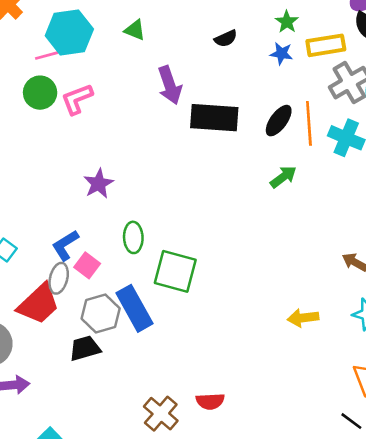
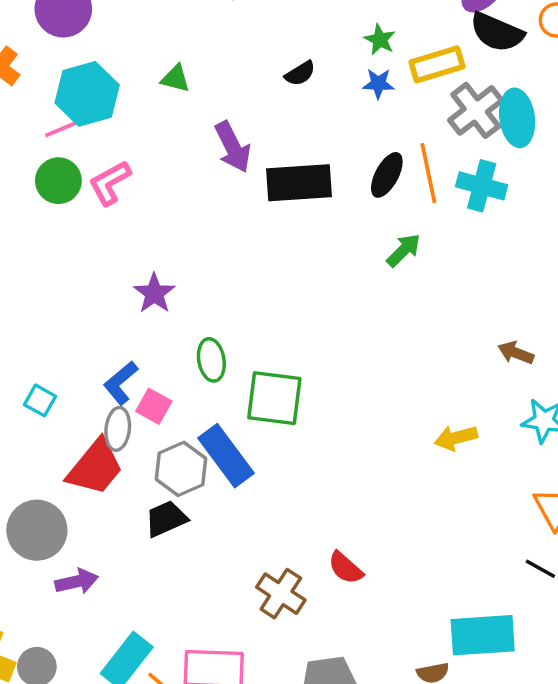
red semicircle: (210, 401) -> (346, 568), turned 52

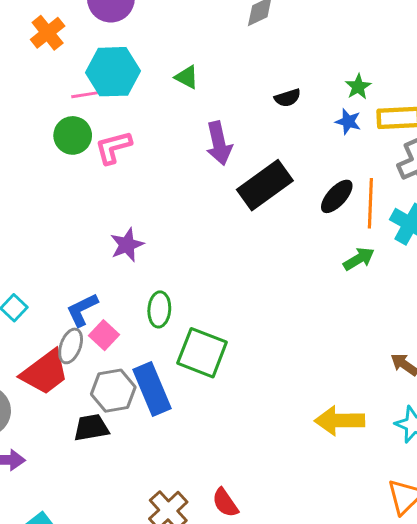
black rectangle: (299, 183) -> (265, 185), turned -46
green arrow: (403, 250) -> (359, 259), moved
yellow arrow: (456, 438) -> (340, 421), size x1.4

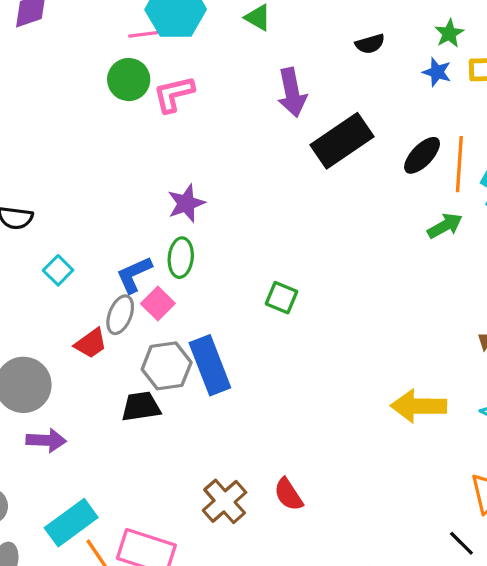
green ellipse: (159, 309) -> (181, 258), moved
green square: (202, 353) -> (281, 298), moved, size x0.6
red trapezoid: (45, 372) -> (91, 343), size x0.6

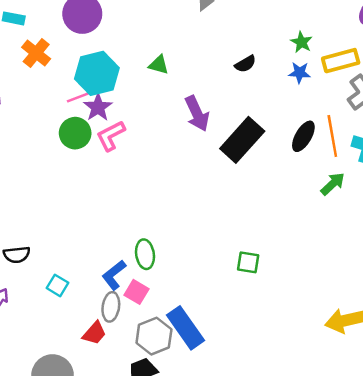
purple star: (186, 203) -> (98, 107), moved
green square: (281, 298) -> (248, 262), moved

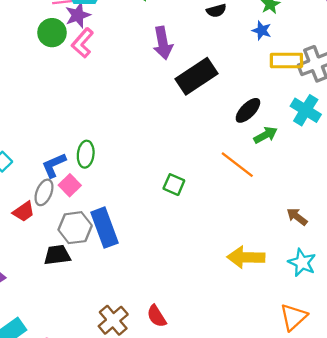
yellow rectangle: (341, 61) -> (286, 60), moved
pink L-shape: (111, 136) -> (83, 43), turned -36
black ellipse: (303, 136) -> (248, 110), moved
orange line: (332, 136) -> (237, 165), moved, turned -57

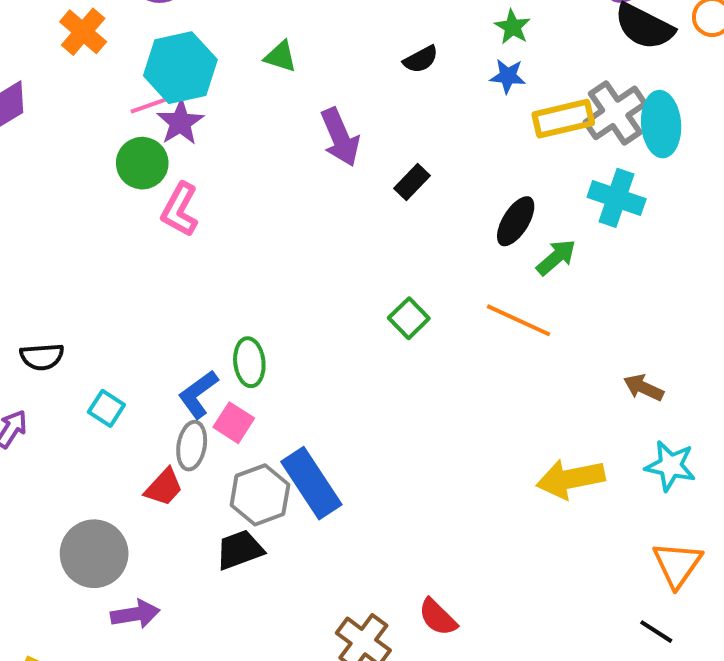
pink L-shape: (83, 43) -> (180, 210), moved
black rectangle: (196, 76) -> (412, 182), size x0.5
green square: (174, 185) -> (409, 318), moved, turned 35

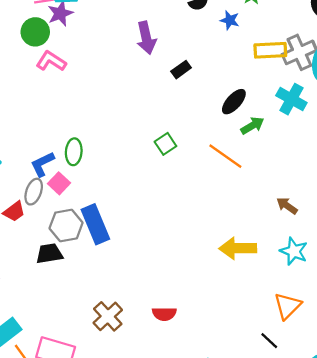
blue star: (508, 76) -> (230, 20), moved
pink L-shape: (180, 210) -> (51, 61), turned 84
red semicircle: (438, 617) -> (164, 314), moved, turned -55

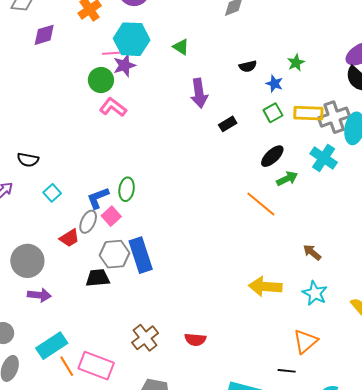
green square: (165, 144) -> (273, 113), moved
black line: (269, 341) -> (287, 371), turned -42

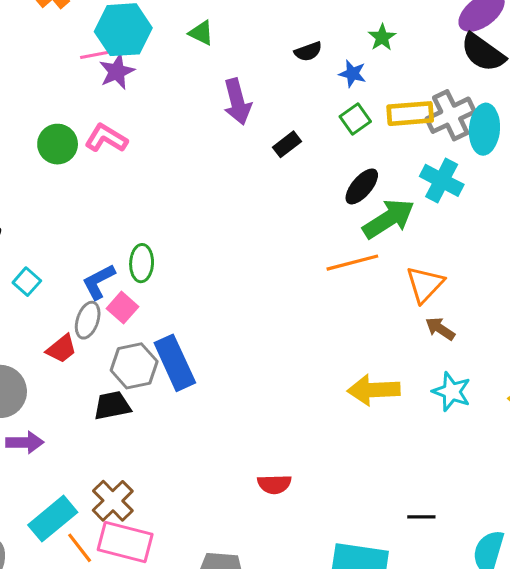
green circle: (101, 80) -> (58, 144), moved
green arrow: (287, 179) -> (389, 219), size x1.6
orange line: (261, 204) -> (352, 263), turned -48
brown cross: (145, 338) -> (113, 501), moved
orange triangle: (305, 341) -> (425, 284), moved

